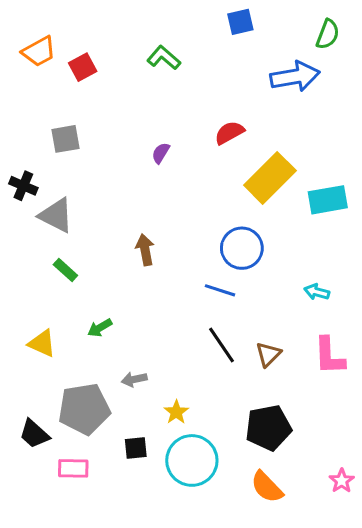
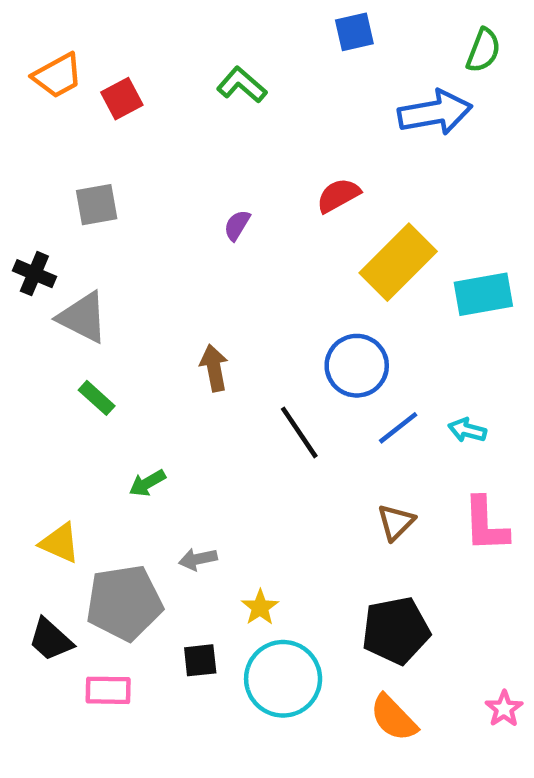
blue line: (220, 290) -> (398, 428), moved, turned -56
yellow triangle: (42, 343) -> (60, 543), moved
black line: (222, 345) -> (299, 432), moved

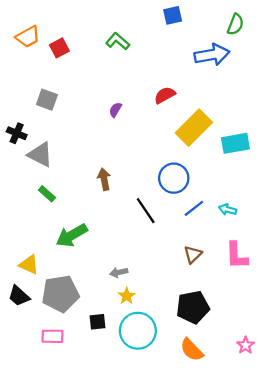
gray square: (97, 205) -> (47, 100), turned 30
green arrow: (147, 483) -> (72, 235), size x1.8
gray arrow: (198, 559) -> (119, 272), moved
black trapezoid: (51, 640) -> (19, 296), moved

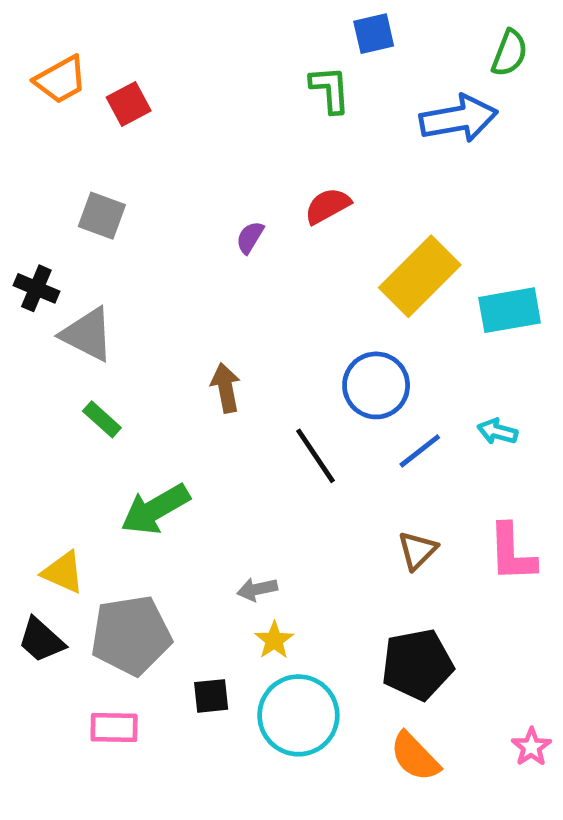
green L-shape: (118, 41) -> (330, 89), moved, turned 45
red semicircle: (165, 95) -> (328, 206), moved
cyan arrow: (228, 210) -> (497, 432), moved

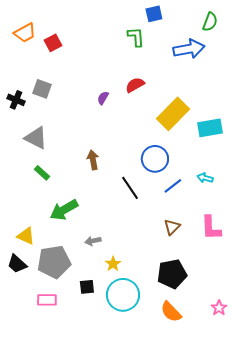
black cross: (36, 288) -> (16, 100), moved
gray arrow: (257, 589) -> (93, 241), moved

